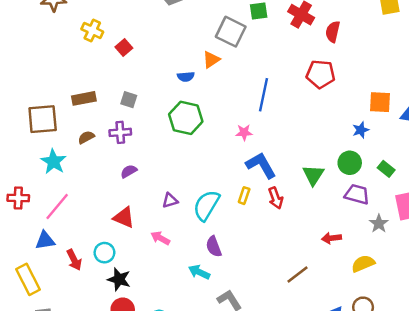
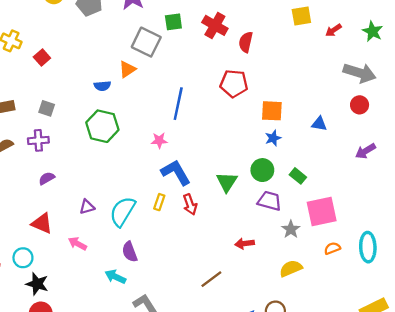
orange square: (380, 102) -> (272, 111), moved
yellow semicircle: (363, 264) -> (291, 268), moved

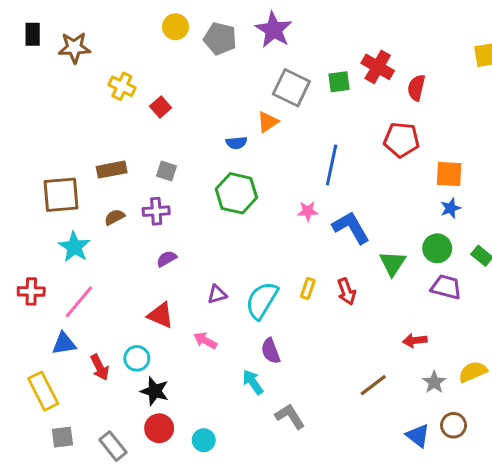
green square: (173, 22) -> (339, 82), moved
blue L-shape: (176, 172) -> (351, 228), moved
gray star: (291, 229) -> (434, 382), moved
cyan arrow: (115, 277) -> (253, 382), turned 30

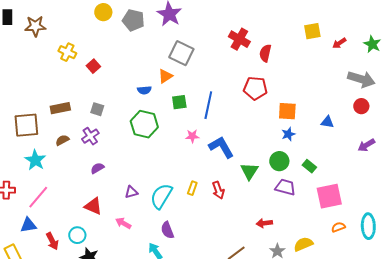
green square: (339, 82) -> (179, 102), moved
purple cross: (156, 211) -> (90, 136), turned -30

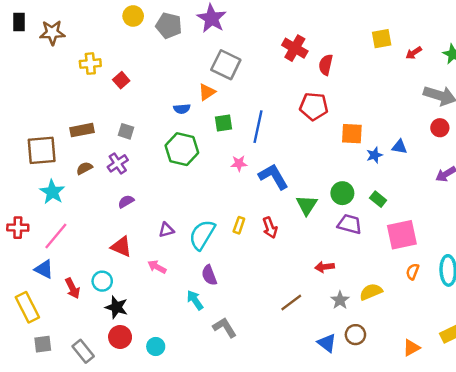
yellow cross: (67, 52) -> (90, 64), turned -30
blue star: (288, 134) -> (374, 155), moved
blue triangle: (28, 225) -> (44, 269), turned 36
orange semicircle: (338, 227) -> (413, 272), turned -48

